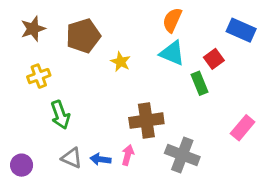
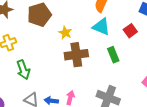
green rectangle: (200, 83) -> (113, 55), moved
brown cross: (146, 121) -> (76, 55), moved

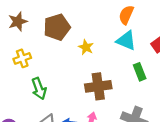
brown cross: (76, 55) -> (98, 86), moved

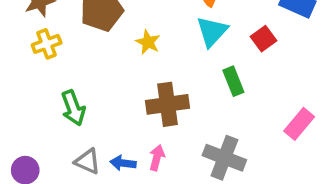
cyan triangle: (126, 41) -> (212, 31), turned 50
yellow cross: (22, 58) -> (47, 44), moved

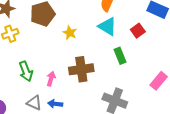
cyan triangle: (212, 31) -> (107, 26), turned -42
pink arrow: (157, 158) -> (51, 79), moved

